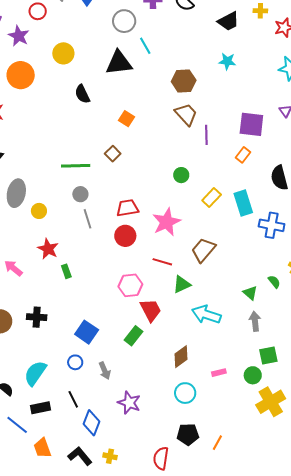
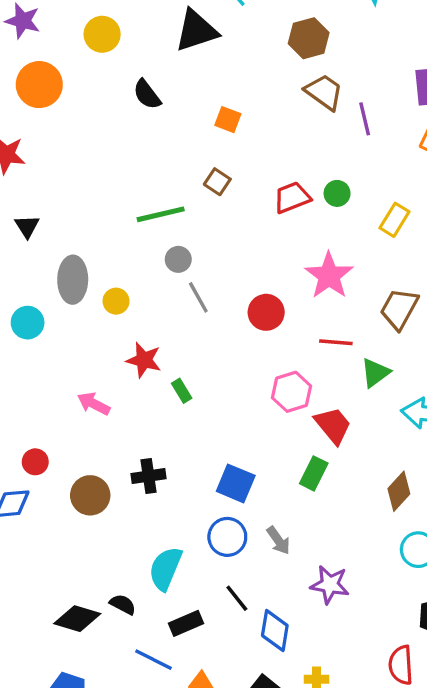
red trapezoid: (127, 208) -> (292, 197), moved
blue circle: (75, 362) -> (227, 537), size x1.5

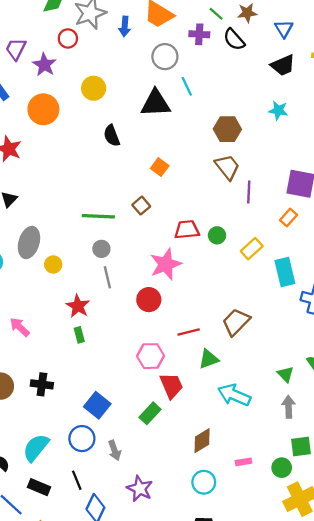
yellow rectangle: (395, 220) -> (252, 249), moved
pink star: (329, 276) -> (166, 264), moved
red line: (336, 342) -> (189, 332), turned -35
red star: (144, 360) -> (78, 306), moved
black rectangle: (186, 623) -> (39, 487), turned 30

